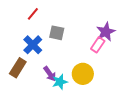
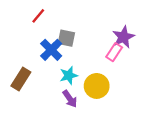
blue cross: (33, 45) -> (51, 50), moved
purple arrow: (50, 74) -> (70, 99), moved
cyan star: (60, 82) -> (69, 75), moved

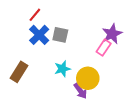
blue cross: (51, 50) -> (39, 35), moved
purple arrow: (70, 99) -> (80, 91), moved

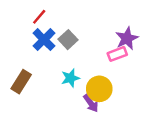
gray square: (60, 35) -> (68, 40), turned 35
pink rectangle: (104, 48) -> (117, 54), turned 35

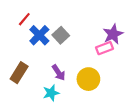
red line: (39, 17) -> (24, 19), moved
cyan star: (70, 78) -> (51, 93), moved
purple arrow: (91, 103) -> (59, 73), moved

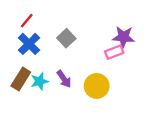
purple star: (113, 34) -> (123, 37), turned 30
blue cross: (39, 35) -> (29, 44), moved
cyan star: (51, 93) -> (39, 81), moved

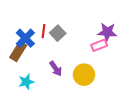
red line: (27, 21) -> (44, 31), moved, turned -32
brown rectangle: (21, 79) -> (18, 51), moved
cyan star: (39, 81) -> (26, 82), moved

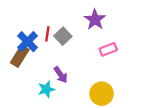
purple star: (107, 32) -> (95, 20), moved, turned 30
yellow circle: (84, 75) -> (102, 94), moved
cyan star: (26, 82) -> (46, 89), moved

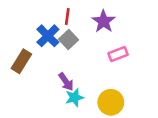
red line: (47, 34) -> (67, 16), moved
blue cross: (27, 42) -> (48, 36), moved
cyan star: (46, 89) -> (75, 97), moved

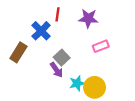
purple star: (104, 21) -> (88, 18), turned -30
gray square: (68, 39) -> (62, 58), moved
cyan star: (75, 97) -> (77, 83), moved

